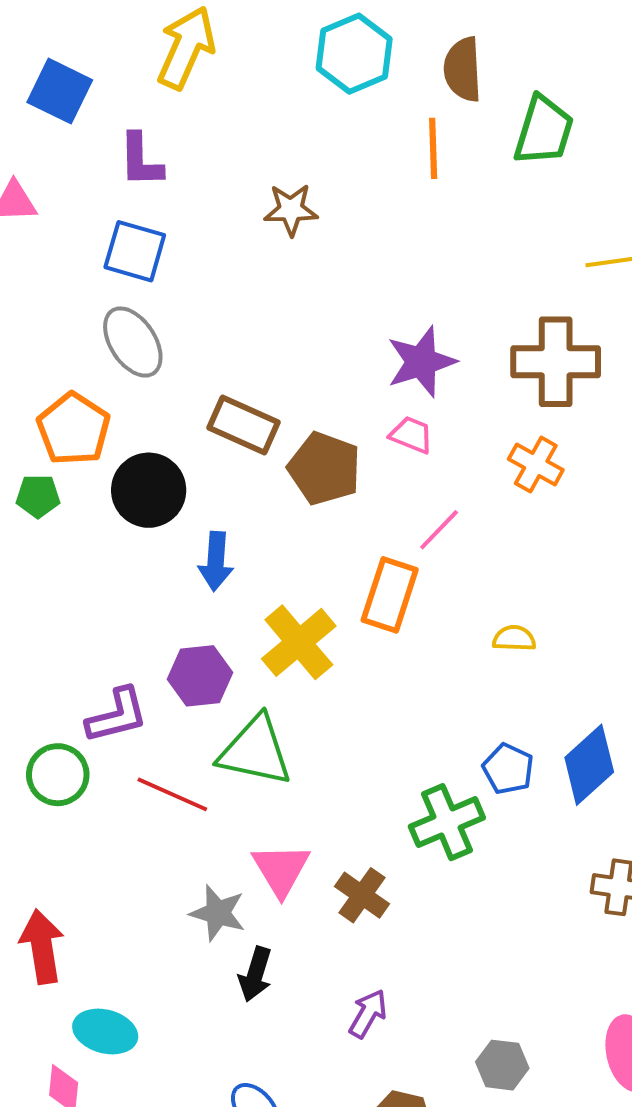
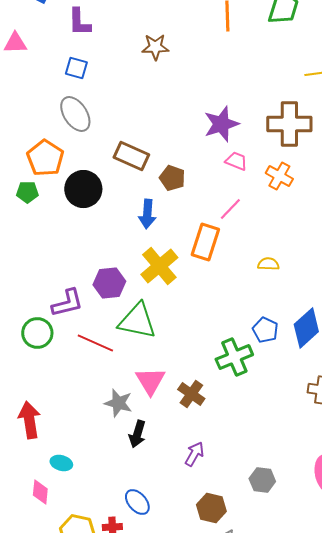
blue square: (135, 251) -> (76, 68), size x0.7
pink trapezoid: (411, 435) -> (236, 161), moved
brown pentagon: (324, 468) -> (172, 178), size x0.7
blue arrow: (216, 561) -> (147, 214), moved
cyan ellipse: (105, 1031) -> (61, 463), size x0.7

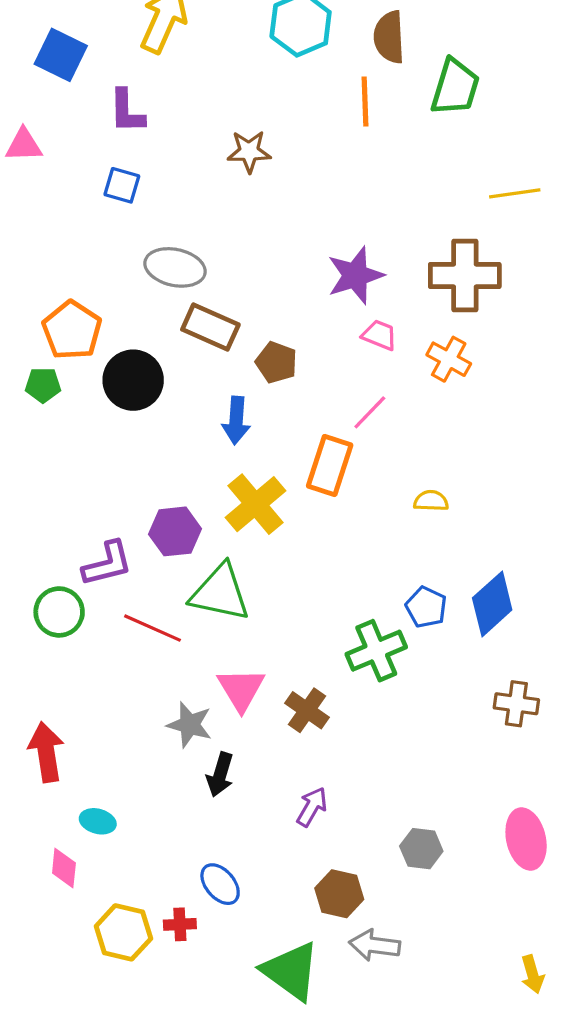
gray ellipse: (75, 114) -> (175, 267), moved, turned -45

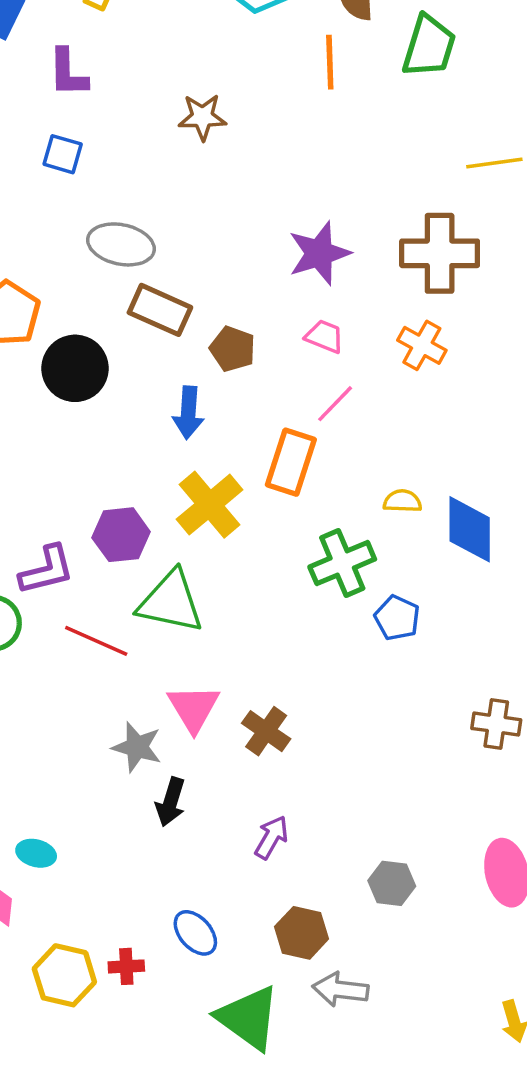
pink trapezoid: (379, 335) -> (325, 336), moved
blue diamond: (492, 604) -> (470, 529), moved, turned -48
green cross: (376, 651) -> (342, 563), moved
blue ellipse: (220, 884) -> (195, 933), moved

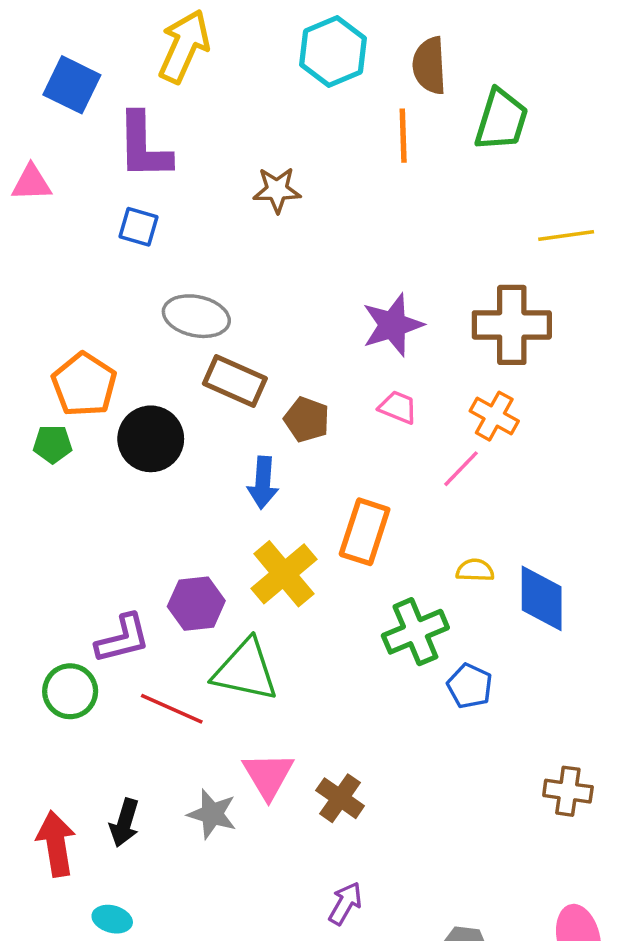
purple L-shape: (68, 73) -> (144, 146), size x1.4
pink line: (335, 404) -> (461, 469), moved
black arrow: (171, 802) -> (124, 823), moved

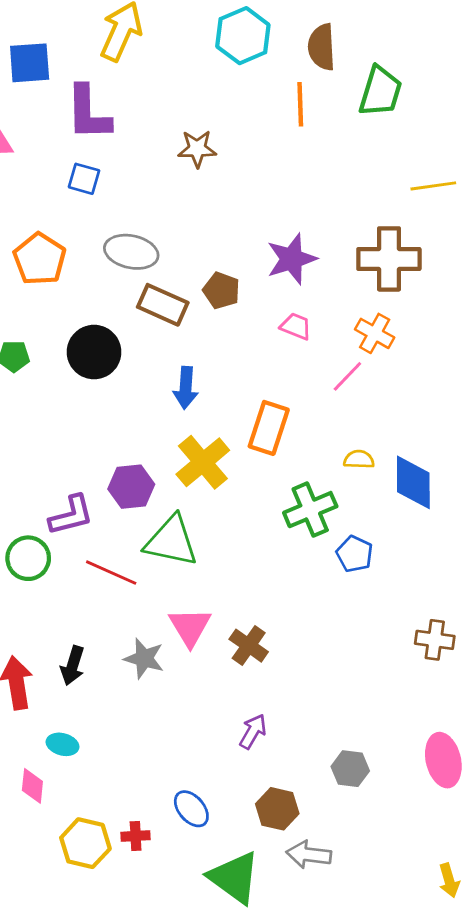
blue square: (72, 85) -> (30, 63), turned -30
orange pentagon: (84, 385) -> (40, 259), moved
brown pentagon: (307, 420) -> (221, 290), moved

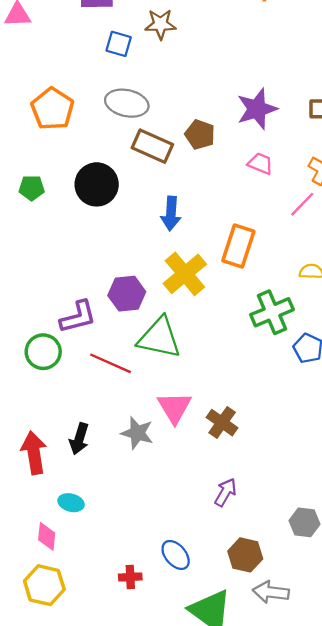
brown star: (197, 149) -> (160, 24), moved
blue square: (84, 179) -> (119, 44), moved
yellow hexagon: (85, 843) -> (44, 585), moved

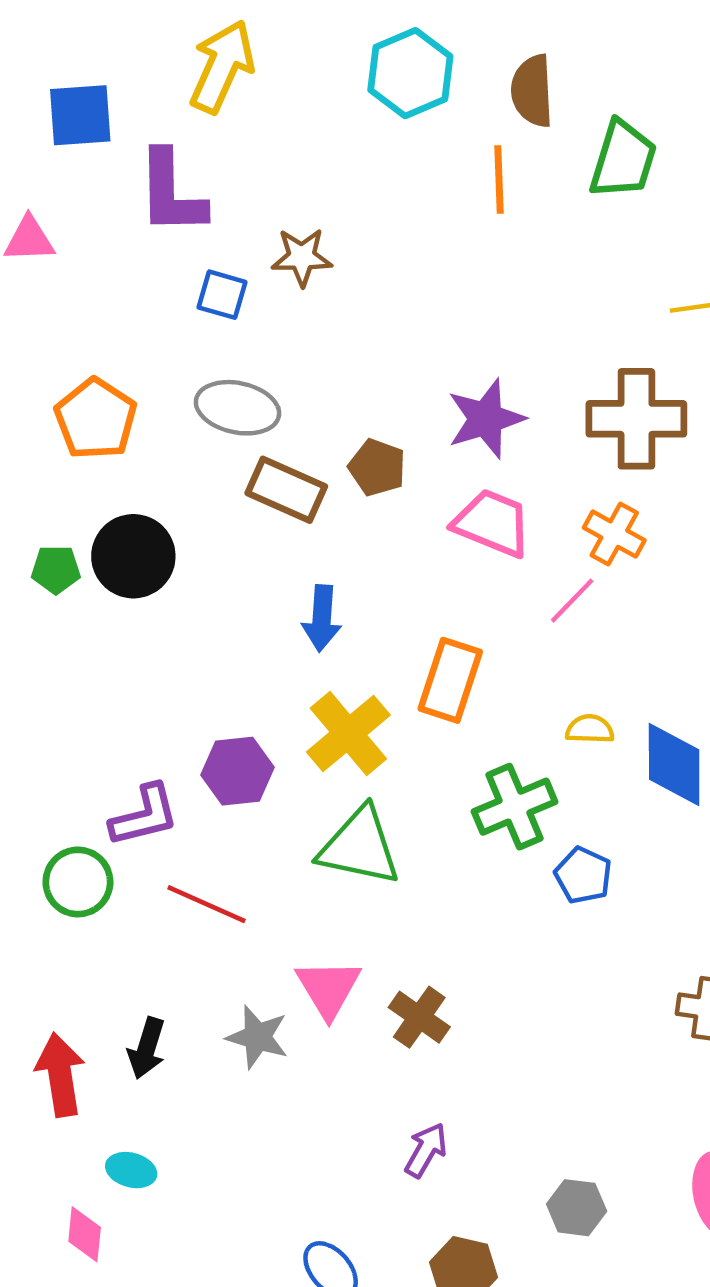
pink trapezoid: (260, 164) -> (492, 523), size x1.6
black circle: (97, 184) -> (133, 556), moved
green triangle: (159, 338) -> (359, 847), moved

